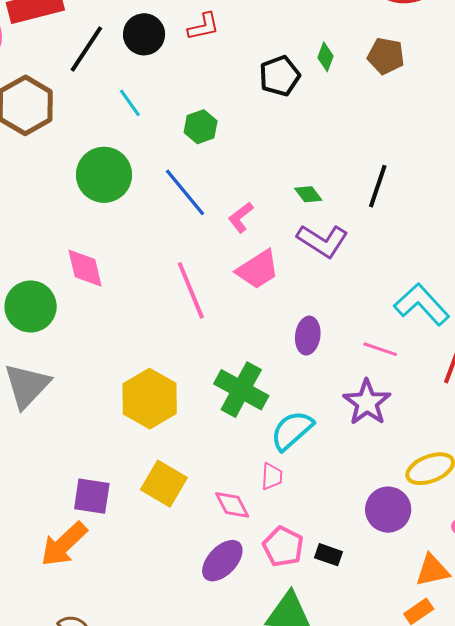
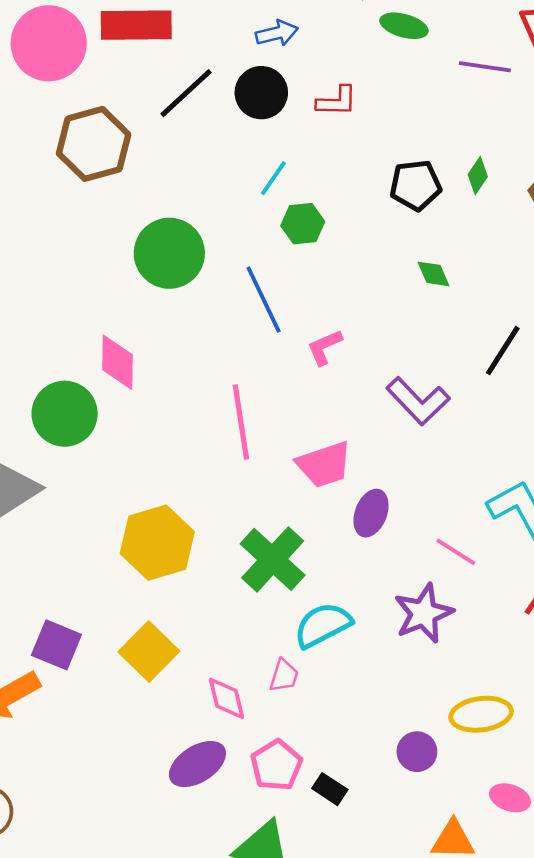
cyan line: (130, 103) -> (273, 178), moved, turned 56
green diamond: (308, 194) -> (434, 274), moved
pink trapezoid: (258, 270) -> (324, 464), moved
green circle: (31, 306) -> (65, 414), moved
purple circle: (388, 510) -> (417, 752), size x0.7

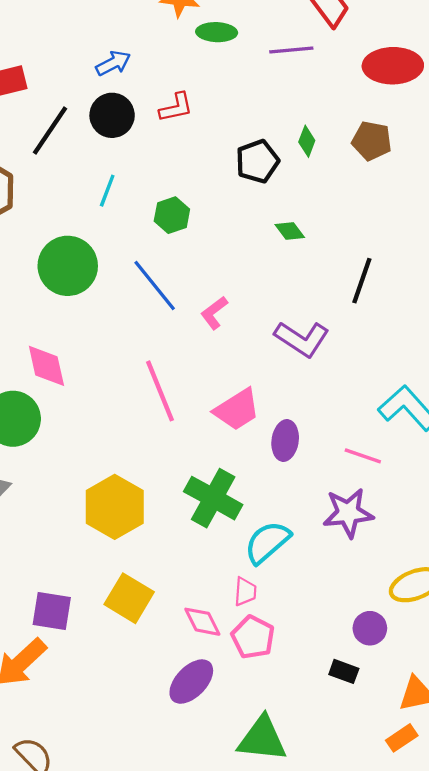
cyan line: (273, 178) -> (107, 191), moved
purple star: (424, 613) -> (348, 513), turned 30
pink pentagon: (276, 765) -> (253, 637), moved
black rectangle: (330, 789) -> (344, 671), moved

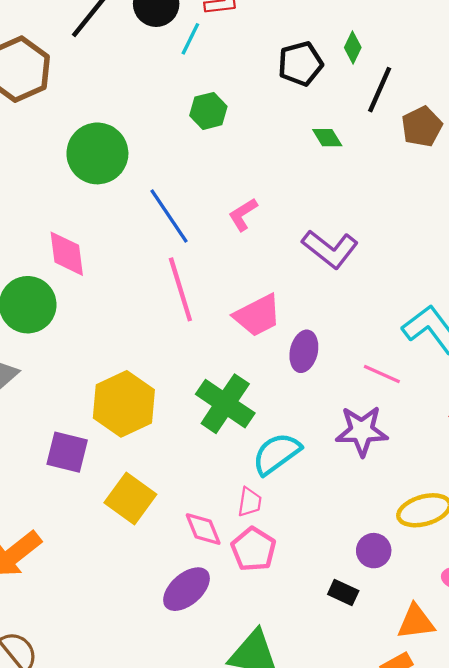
brown pentagon: (372, 141) -> (422, 127), moved, turned 30
cyan line: (107, 191) -> (190, 39), moved
black line: (362, 281) -> (380, 90), moved
blue line: (155, 285) -> (169, 216), moved
purple square: (52, 611) -> (67, 452), moved

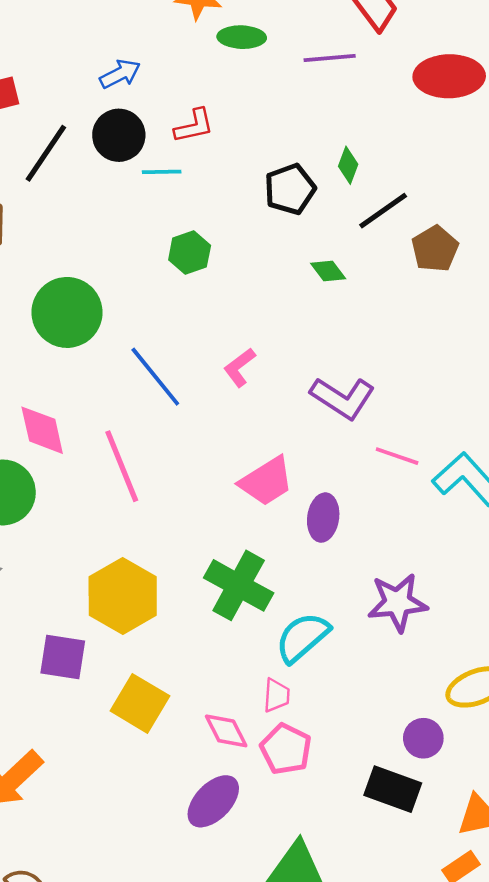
cyan line: (190, 39) -> (162, 172), turned 68
black line: (380, 90) -> (383, 211), turned 36
pink line: (180, 289) -> (122, 466), moved
pink line: (382, 374) -> (397, 456), moved
black rectangle: (343, 592) -> (393, 789), size x1.6

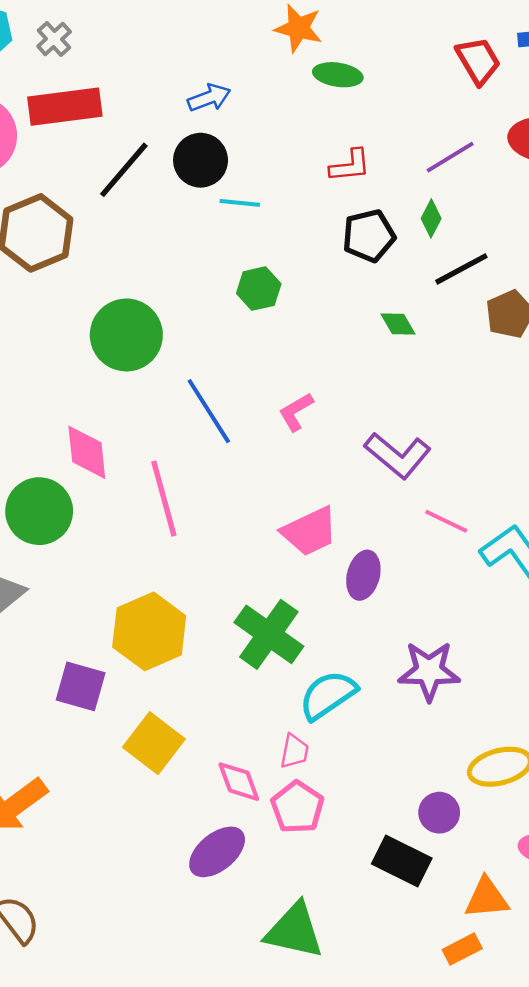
purple line: (330, 58) -> (450, 157), moved, turned -33
red L-shape: (194, 126) -> (350, 166), moved

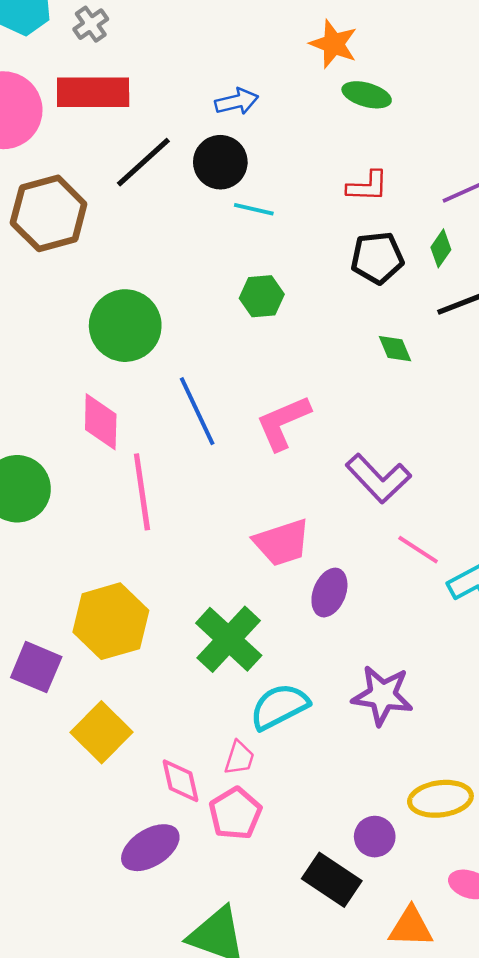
pink L-shape: (296, 412) -> (283, 423), size x1.5
pink diamond: (87, 452) -> (101, 422), moved

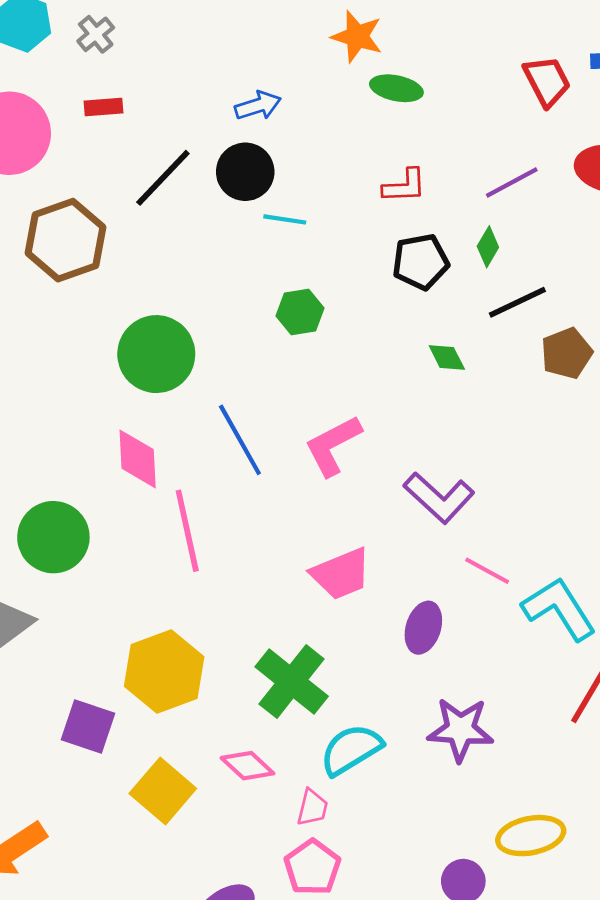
red rectangle: (93, 92) -> (104, 107), size x0.5
purple ellipse: (329, 593) -> (423, 628), moved
pink diamond: (180, 781) -> (247, 766), moved, turned -30

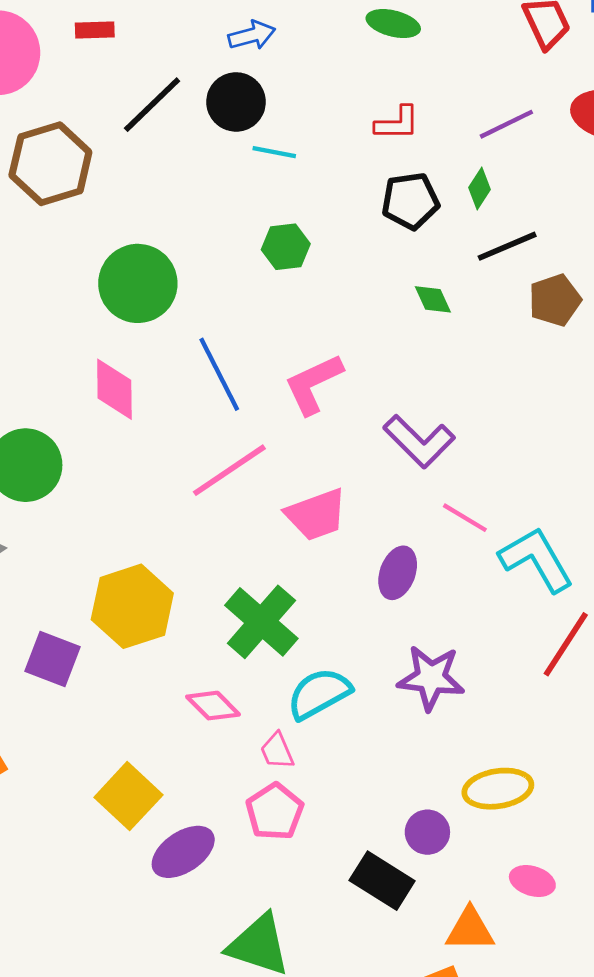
pink line: (187, 531) -> (229, 470), moved, turned 66
yellow square: (163, 791) -> (128, 796), moved
pink trapezoid: (312, 808) -> (277, 751), turned 141

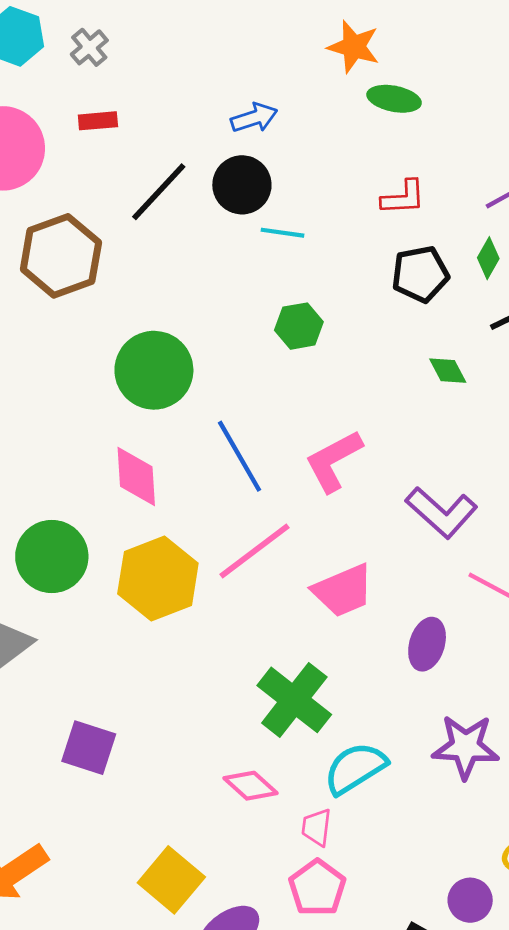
yellow hexagon: (132, 606) -> (158, 578), moved
pink trapezoid: (277, 751) -> (317, 827), turned 33

